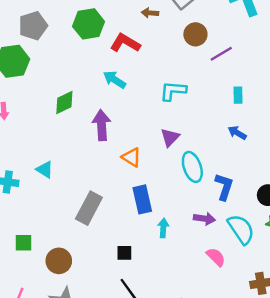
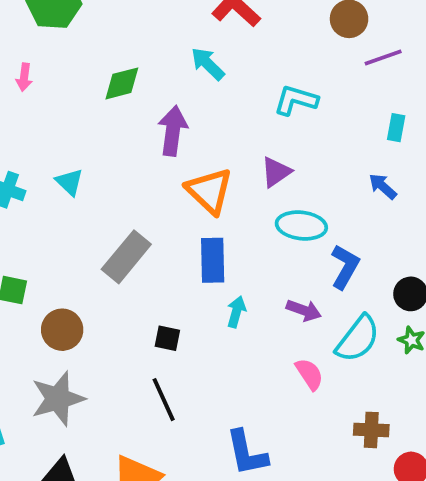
orange triangle: (132, 157) -> (209, 191), size x1.5
cyan ellipse: (192, 167) -> (301, 226), turned -76
cyan semicircle: (241, 229) -> (358, 339), turned 60

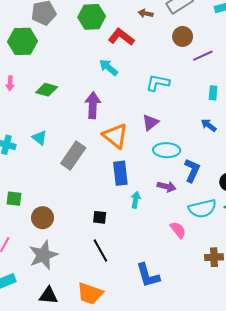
green diamond: (122, 83) -> (47, 90), moved, turned 35
gray rectangle: (126, 257) -> (73, 156), moved
purple arrow: (304, 310) -> (166, 187), moved
cyan semicircle: (358, 339) -> (202, 209), turned 44

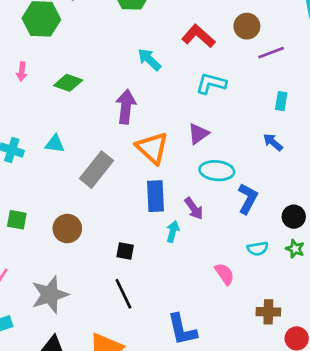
red L-shape: (121, 37) -> (198, 36), moved
cyan triangle: (39, 138) -> (55, 144), turned -35
purple arrow: (166, 187) -> (194, 208), moved, turned 36
cyan semicircle: (202, 209) -> (258, 249), size x0.6
brown circle: (42, 218) -> (67, 229), moved

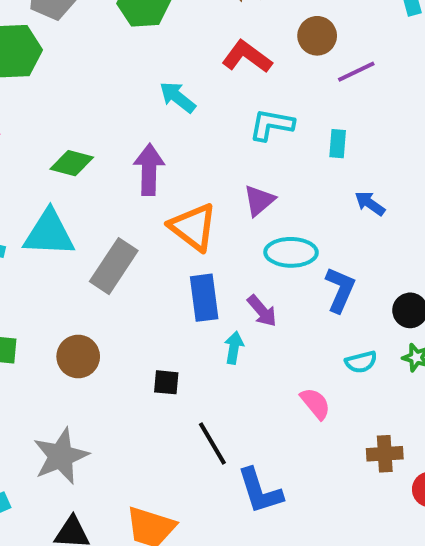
green diamond: (68, 83) -> (72, 163), moved
cyan rectangle: (281, 101) -> (338, 144), moved
cyan triangle: (55, 144) -> (49, 233), size x1.8
black line: (123, 294) -> (212, 444), moved

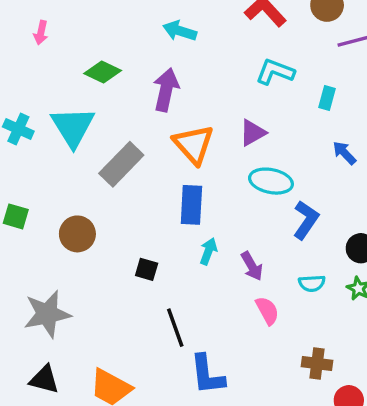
cyan arrow: (178, 97) -> (180, 31), moved, turned -32
cyan triangle: (49, 233) -> (73, 127), turned 45
purple arrow: (262, 311) -> (252, 266), moved

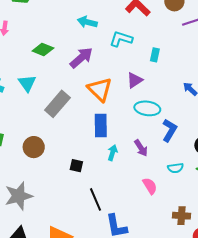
cyan L-shape: (275, 72) -> (121, 39), moved
purple arrow: (166, 90) -> (81, 58), turned 40
cyan rectangle: (327, 98) -> (155, 55), moved
cyan triangle: (73, 127) -> (27, 83), size x0.7
purple arrow: (252, 266) -> (141, 148), moved

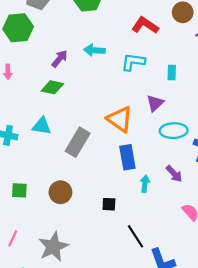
purple arrow: (81, 58) -> (60, 59), moved, size x0.7
cyan triangle: (27, 83) -> (42, 126), turned -36

